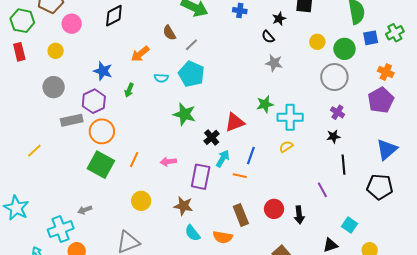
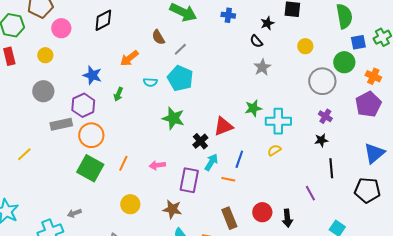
green circle: (344, 49) -> (344, 62), moved
gray star: (274, 63) -> (262, 67), turned 30

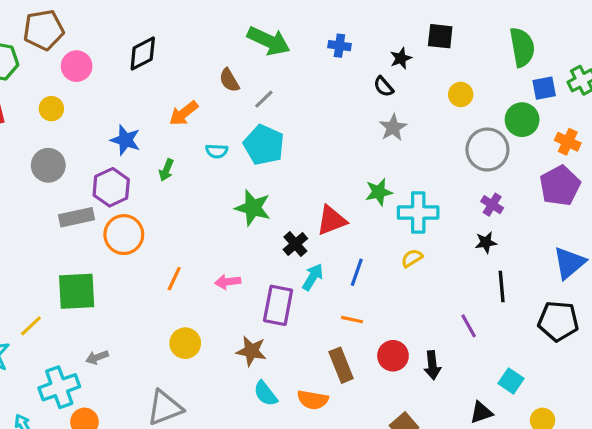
yellow line: (24, 154) -> (31, 326), moved
green square: (90, 168) -> (77, 291), moved, turned -32
orange line: (228, 179) -> (352, 320), moved

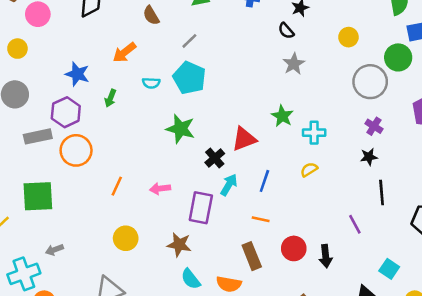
brown semicircle: (229, 80) -> (151, 15), moved
green star: (379, 192) -> (282, 116), turned -30
cyan cross: (418, 213) -> (314, 133), size x0.7

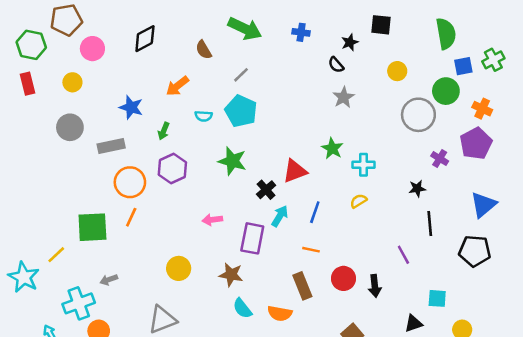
purple hexagon: (66, 112) -> (172, 168), moved
purple cross: (374, 126) -> (440, 159), moved
gray rectangle: (38, 136) -> (111, 146), moved
orange line: (117, 186) -> (131, 217), moved
cyan square: (389, 269) -> (437, 298), turned -30

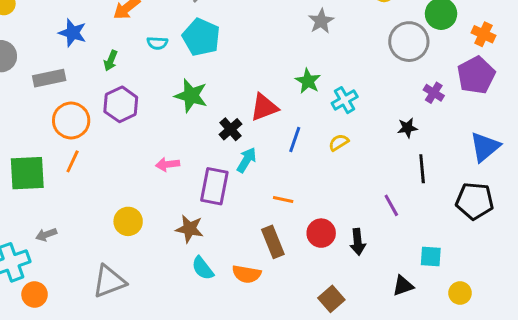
cyan cross: (363, 165) -> (345, 100), turned -30
blue line: (315, 212) -> (295, 140), moved

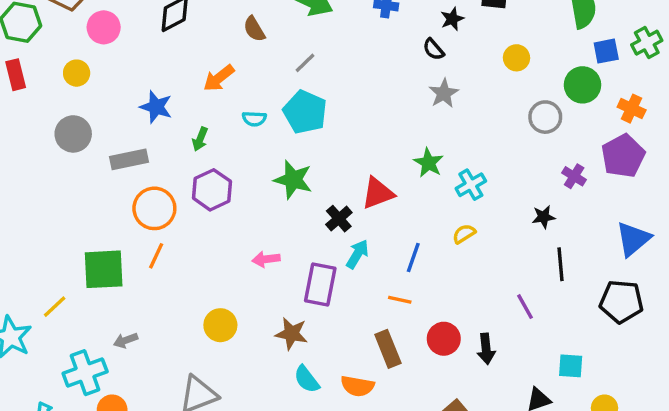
gray circle: (409, 42) -> (545, 117), size x0.7
blue line: (295, 140) -> (413, 257), moved

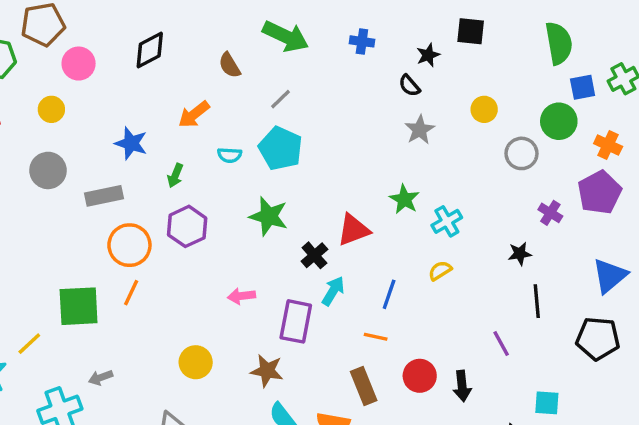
yellow circle: (517, 58) -> (484, 109), moved

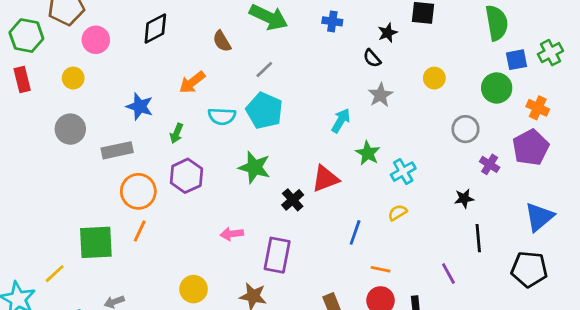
gray circle: (521, 153) -> (465, 129), moved
cyan semicircle: (230, 155) -> (222, 116), size x1.4
cyan arrow: (333, 291) -> (341, 121), moved
orange line: (376, 337) -> (381, 269), moved

